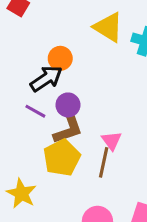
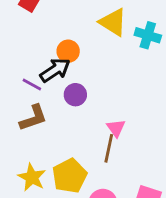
purple line: (35, 111) -> (32, 85), moved
brown L-shape: (68, 130) -> (33, 118), moved
yellow pentagon: (62, 158) -> (70, 176), moved

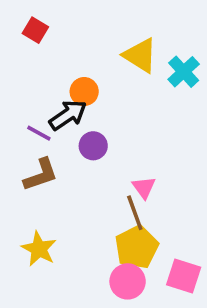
cyan cross: (148, 35) -> (184, 72), turned 30
brown line: (109, 148) -> (135, 213), turned -32
yellow pentagon: (70, 176) -> (137, 247), moved

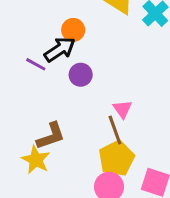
brown L-shape: (41, 175) -> (51, 136), moved

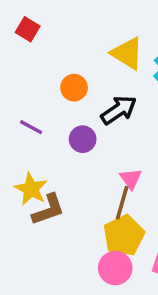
black arrow: (60, 49) -> (119, 110), moved
brown line: (115, 130) -> (122, 203), turned 36
yellow star: (36, 160) -> (31, 189), moved

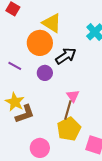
yellow triangle: (127, 53) -> (52, 23), moved
orange circle: (74, 88) -> (40, 43), size x1.6
pink circle: (115, 268) -> (40, 148), moved

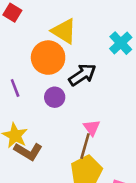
purple line: (15, 66) -> (15, 88), turned 40
brown L-shape: (25, 114) -> (28, 151), turned 50

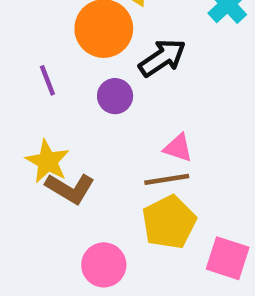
pink triangle: (92, 128) -> (178, 148), turned -36
brown line: (85, 146) -> (167, 179), turned 65

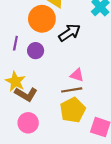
purple line: (47, 80) -> (15, 43), turned 32
purple circle: (115, 96) -> (36, 51), moved
pink circle: (104, 265) -> (28, 123), moved

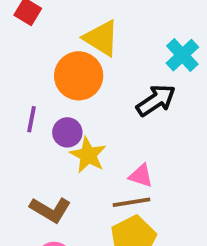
black arrow: (70, 33) -> (156, 100), moved
yellow star: (15, 81) -> (88, 155), moved

